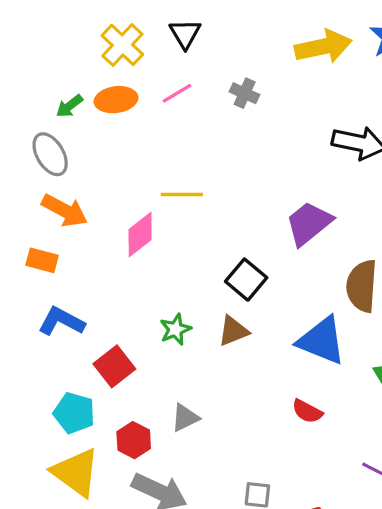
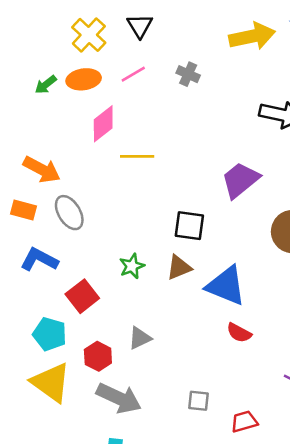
gray ellipse: (50, 154) -> (69, 213), moved
pink diamond: (140, 235) -> (103, 124), moved
black square: (246, 280) -> (189, 226), turned -32
blue triangle: (322, 341) -> (226, 286), moved

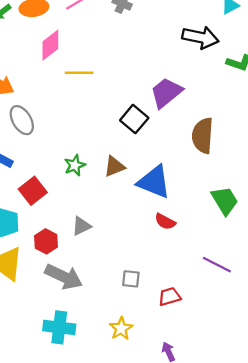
black square: (189, 226) -> (134, 119), moved, turned 32

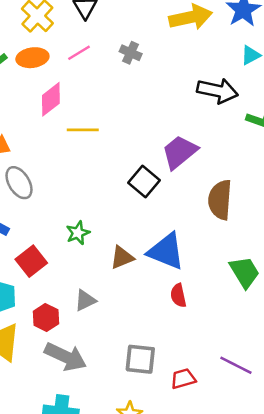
brown triangle: (114, 166) -> (122, 257), moved
red semicircle: (165, 222) -> (178, 295), turned 50
purple line: (217, 265) -> (236, 365), moved
gray square: (131, 279) -> (140, 359), size x1.5

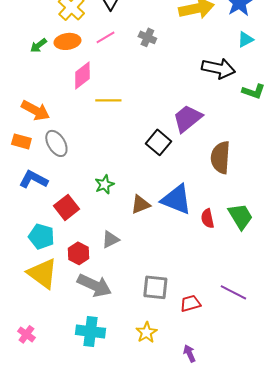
red semicircle: (178, 295) -> (207, 218), moved

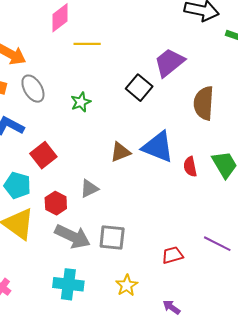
green star: (104, 184) -> (81, 102), moved
gray square: (155, 287) -> (112, 237), moved
purple arrow: (189, 353) -> (171, 307), turned -30

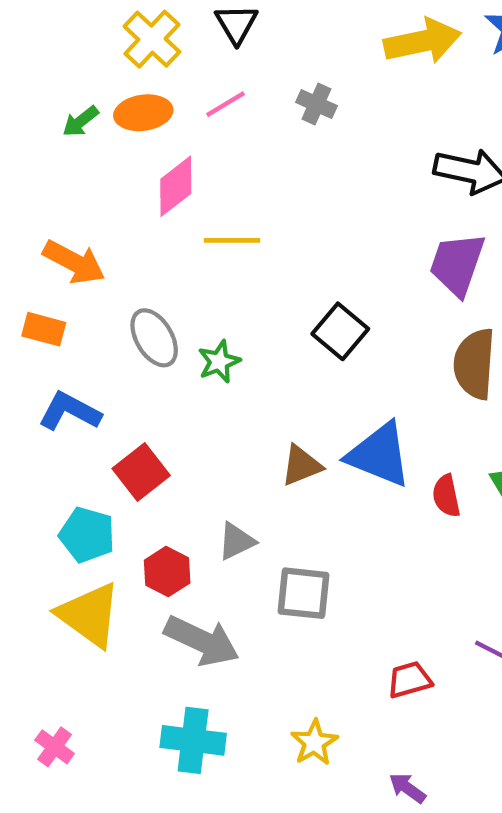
purple trapezoid: (169, 63) -> (457, 264), moved, turned -32
gray ellipse: (33, 89) -> (154, 338), moved
gray square: (112, 237) -> (303, 593), moved

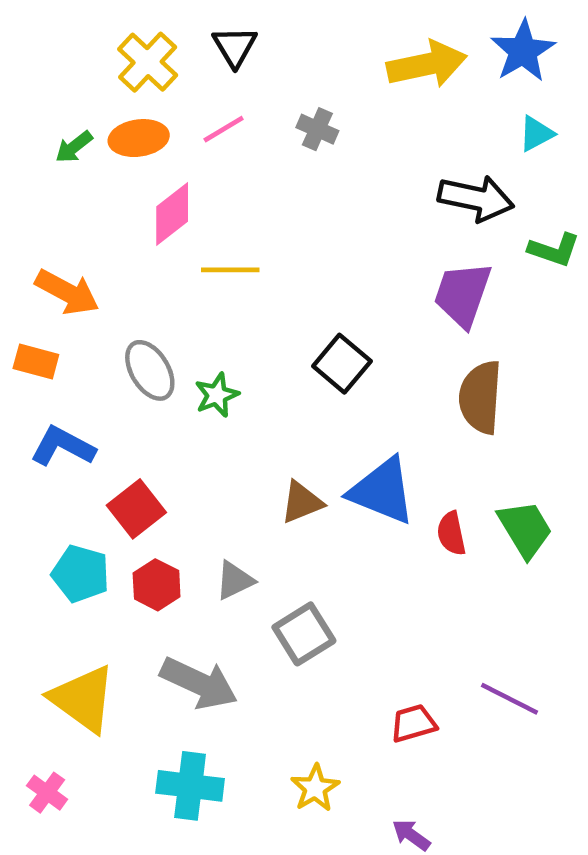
red hexagon: (167, 572) -> (157, 585), moved
gray square: (303, 593) -> (304, 634), turned -38
yellow triangle: (89, 615) -> (83, 699), moved

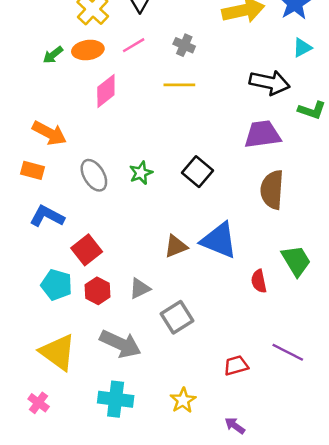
yellow line: (230, 270) -> (179, 85), moved
purple trapezoid: (463, 294) -> (262, 134), turned 63
green star: (217, 395) -> (141, 173), moved
red semicircle: (451, 533) -> (259, 281), moved

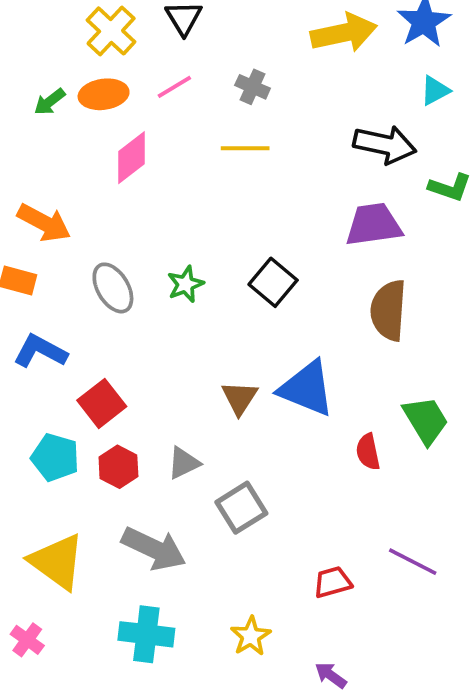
brown triangle: (176, 246) -> (240, 398), turned -35

